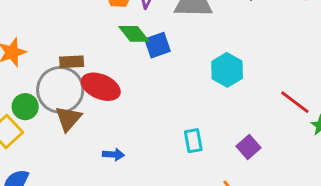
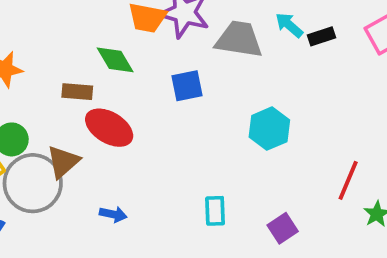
green diamond: (134, 34) -> (115, 60), moved
gray circle: (60, 90) -> (33, 183), moved
red line: (295, 102) -> (348, 180), turned 68

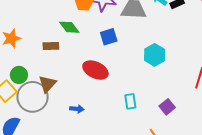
red ellipse: (109, 128) -> (95, 70), moved

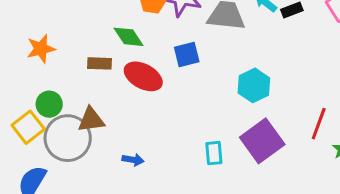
red ellipse: (95, 70) -> (143, 76), moved
brown triangle: (47, 84) -> (91, 120), turned 36
purple square: (167, 107) -> (262, 141), moved, size x1.8

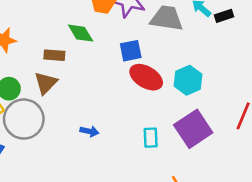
red ellipse: (143, 76) -> (146, 77), moved
brown triangle: (91, 120) -> (46, 83), moved, turned -40
blue arrow: (133, 160) -> (89, 131), moved

